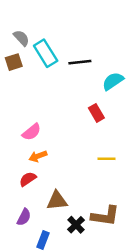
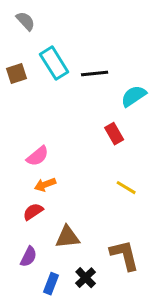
gray semicircle: (21, 38) -> (26, 21), moved
yellow line: (107, 159) -> (126, 188), turned 30
brown L-shape: (105, 216) -> (125, 255), turned -112
black cross: (76, 225) -> (86, 278), moved

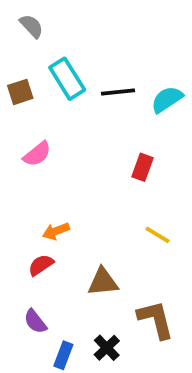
cyan semicircle: (134, 96) -> (167, 99), moved
red rectangle: (114, 134) -> (142, 167), turned 50
pink semicircle: (38, 156) -> (37, 154), moved
brown triangle: (68, 237) -> (103, 282), moved
purple semicircle: (29, 257) -> (35, 321), turned 115

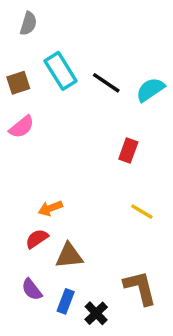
gray semicircle: (31, 26) -> (28, 24), turned 60
black line: (118, 92) -> (106, 83), turned 40
pink semicircle: (37, 154) -> (22, 127), moved
brown triangle: (103, 282) -> (69, 256), moved
blue rectangle: (63, 355) -> (66, 301), moved

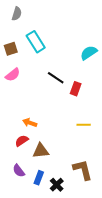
black line: (106, 83) -> (56, 78), moved
orange arrow: (50, 208) -> (30, 123), turned 40
yellow line: (142, 212) -> (84, 125), turned -32

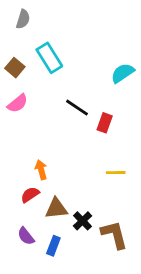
brown square: (11, 49) -> (15, 68), turned -32
orange arrow: (30, 123) -> (41, 170), turned 56
black cross: (57, 185) -> (83, 221), moved

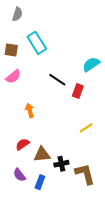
brown square: (15, 68) -> (11, 50), turned -32
cyan semicircle: (123, 73) -> (91, 64), moved
orange arrow: (41, 170) -> (30, 110), moved
yellow line: (116, 173) -> (86, 128), turned -32
black cross: (83, 221) -> (61, 164), turned 32

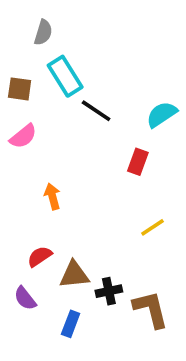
gray semicircle: (17, 14) -> (43, 32), moved
black line: (57, 80) -> (96, 111), moved
purple semicircle: (19, 175) -> (25, 298), moved

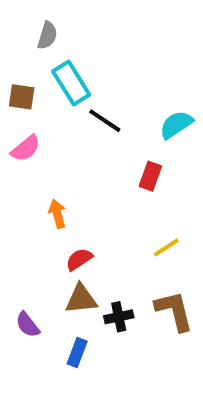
red semicircle: (40, 256) -> (79, 259), moved
brown L-shape: (151, 309) -> (174, 311), moved

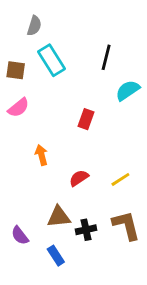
black line: (105, 121) -> (106, 57), moved, turned 70
red rectangle: (150, 176) -> (86, 119), moved
red semicircle: (79, 259) -> (79, 178), moved
blue rectangle: (77, 352) -> (56, 256), turned -54

